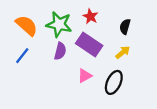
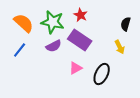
black semicircle: (125, 27) -> (126, 24), moved
purple semicircle: (60, 51) -> (54, 46), turned 49
yellow arrow: (123, 52) -> (120, 47), moved, turned 104

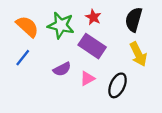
black semicircle: (126, 24) -> (134, 20), moved, size x1.5
purple semicircle: (54, 46) -> (62, 69), moved
yellow arrow: (120, 47) -> (138, 54), size x1.5

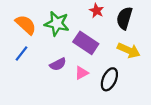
red star: (93, 17) -> (97, 11), moved
yellow arrow: (138, 54) -> (129, 50), turned -40

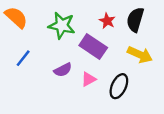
red star: (97, 11) -> (107, 21), moved
orange semicircle: (26, 25) -> (16, 17), moved

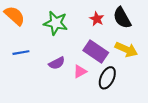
black semicircle: (135, 20) -> (122, 18), turned -45
purple rectangle: (93, 46) -> (96, 52), moved
blue line: (23, 58) -> (21, 53), turned 42

